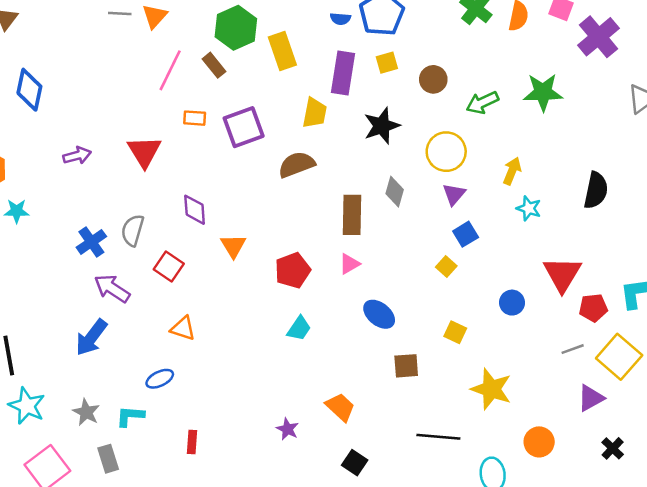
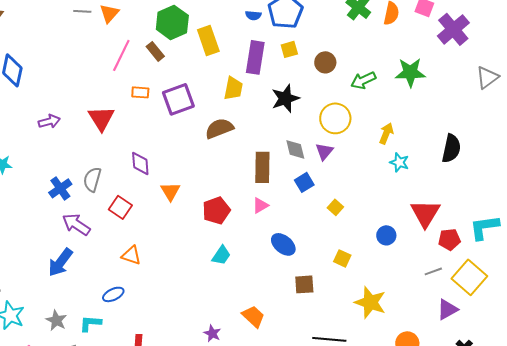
gray diamond: (395, 192) -> (295, 149), turned -30
purple triangle: (454, 194) -> (324, 151), moved
blue square: (466, 234) -> (304, 182), moved

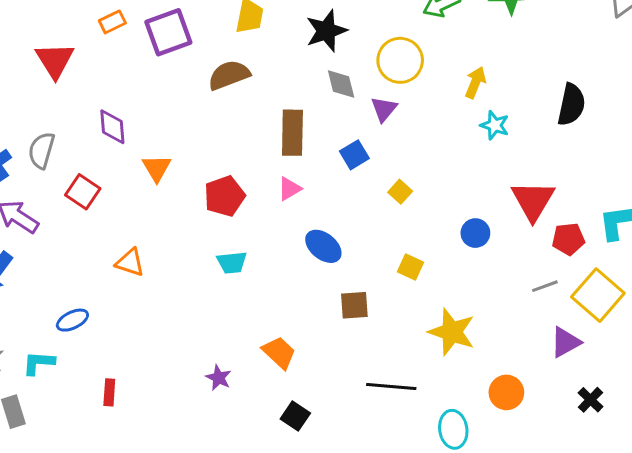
orange rectangle: (140, 92) -> (112, 22), turned -30
gray diamond: (295, 149) -> (341, 84), moved
orange triangle: (131, 255) -> (130, 263), moved
cyan trapezoid: (221, 255) -> (232, 263), turned 50

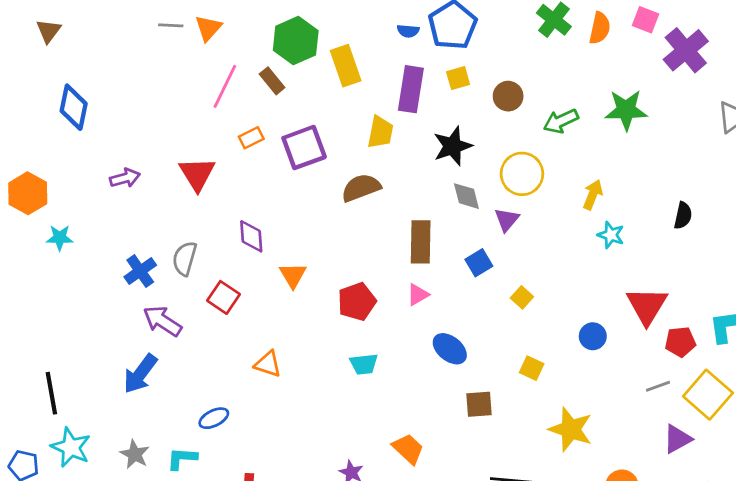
black semicircle: (571, 105) -> (683, 215), size x0.7

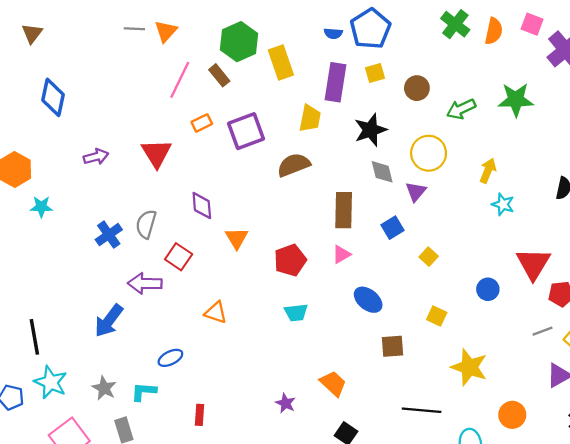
purple arrow: (162, 321) -> (145, 283), moved, turned -32

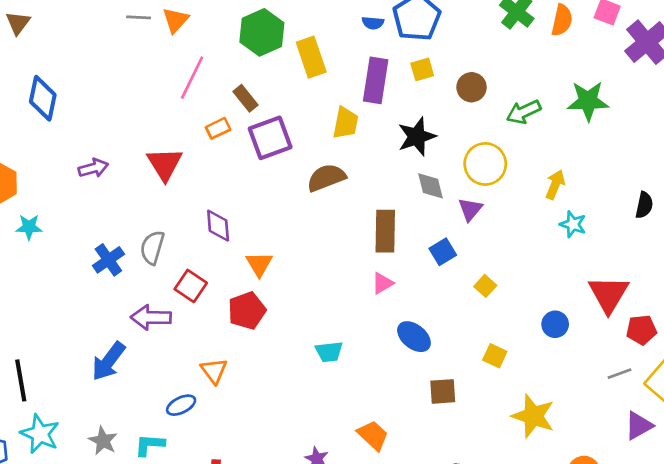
brown rectangle: (219, 75) -> (245, 98), moved
red pentagon: (290, 260) -> (247, 311), moved
orange triangle: (216, 313) -> (214, 371), moved, turned 35

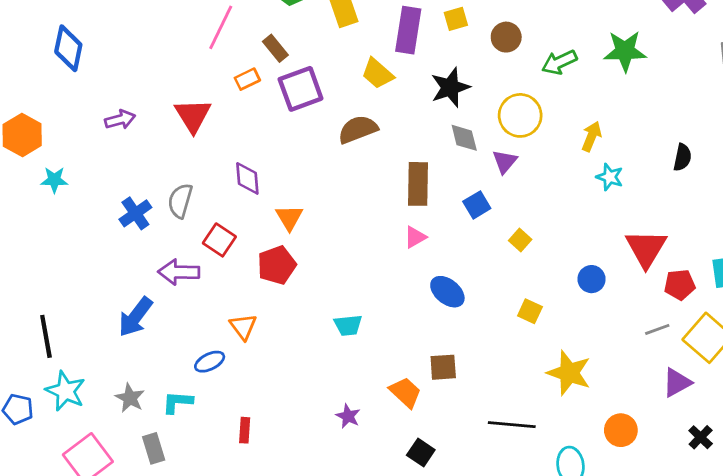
yellow trapezoid: (345, 123) -> (377, 73), turned 120
cyan trapezoid: (329, 352) -> (348, 325), moved
brown square: (443, 391) -> (443, 367), moved

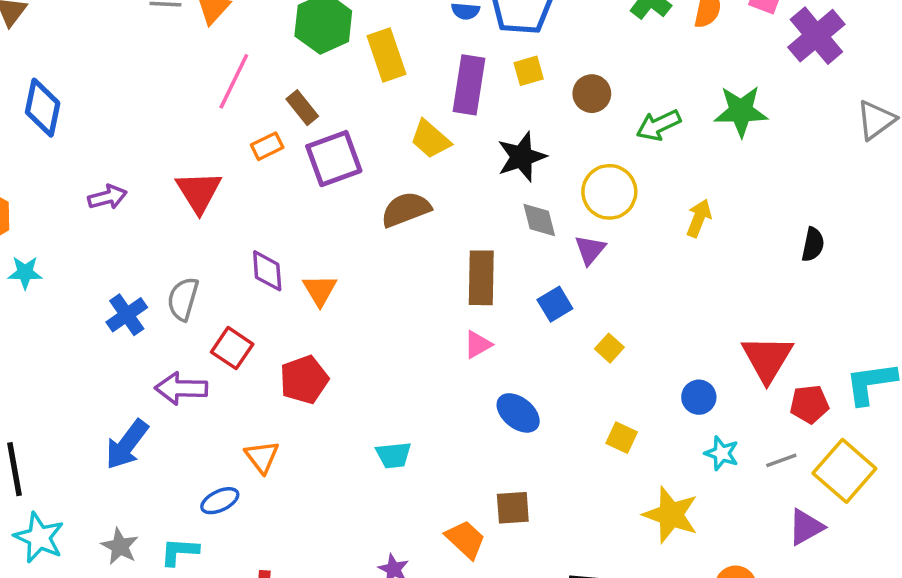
cyan star: (610, 177) -> (722, 453), moved
orange triangle: (289, 218) -> (320, 290), moved

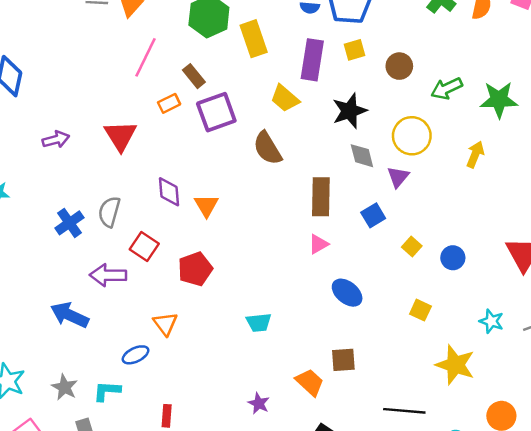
green star: (741, 111) -> (499, 100), moved
brown semicircle: (406, 209) -> (267, 148), turned -100
blue circle: (699, 397) -> (453, 258), moved
blue arrow: (127, 445) -> (69, 315), turned 78

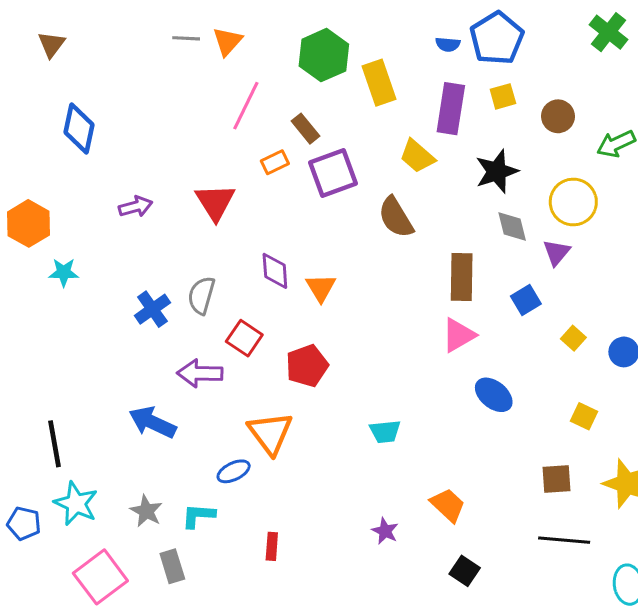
pink triangle: (318, 244) -> (459, 335), size x1.4
orange triangle: (165, 324) -> (270, 433), size x1.5
brown square: (343, 360) -> (556, 479), moved

